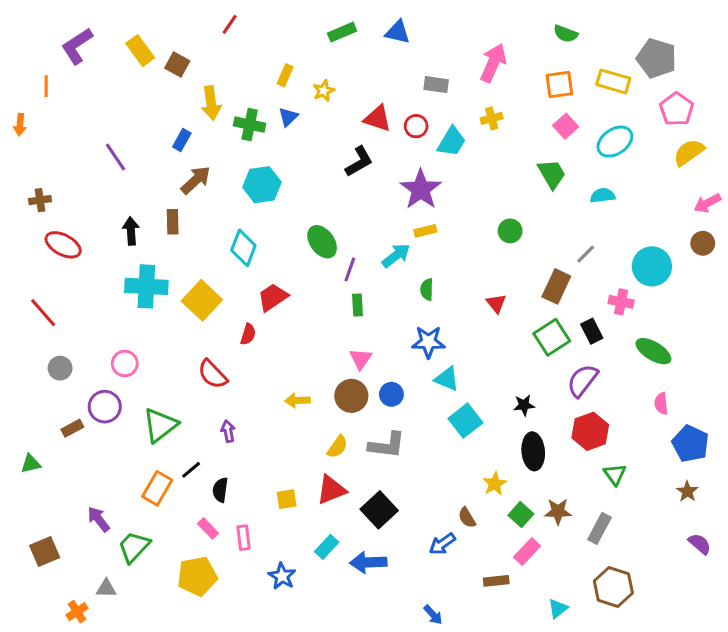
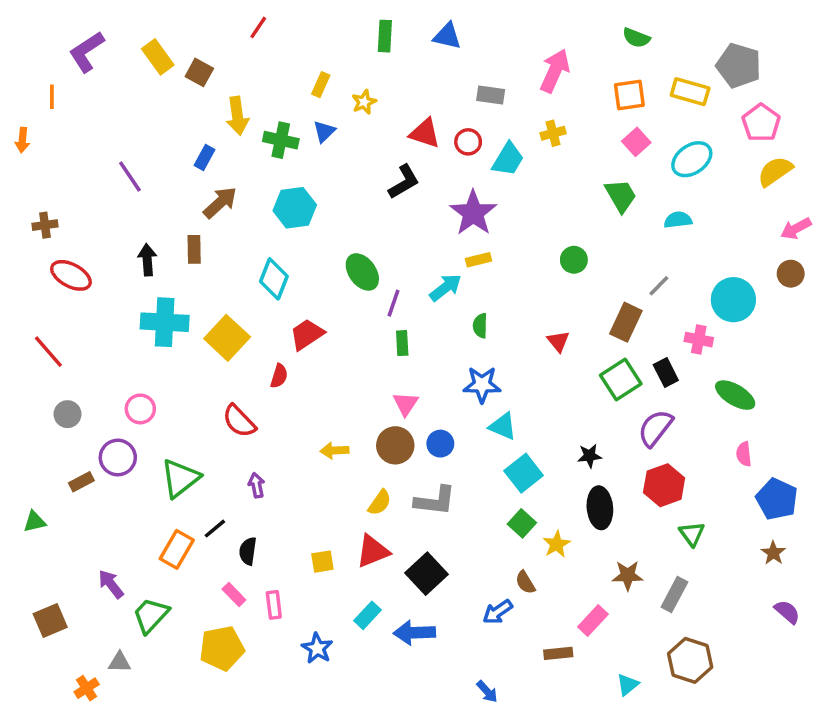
green rectangle: (342, 32) -> (385, 36), turned -64
green square: (521, 515) -> (522, 523), moved

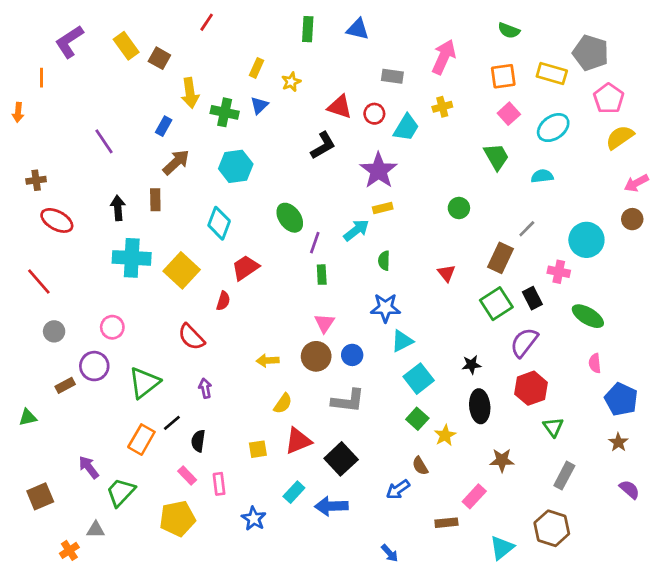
cyan triangle: (503, 426) -> (402, 341), turned -50
yellow semicircle: (380, 503) -> (283, 403), moved
gray rectangle: (674, 594) -> (564, 476), moved
cyan triangle: (628, 685) -> (502, 548), size x1.4

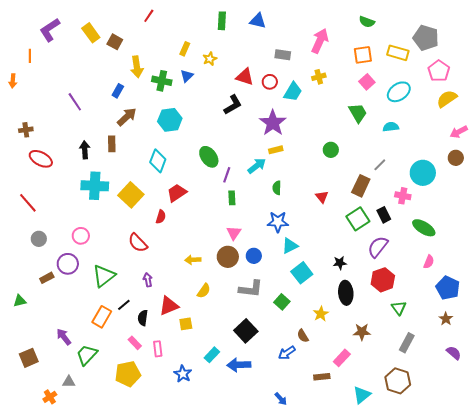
pink semicircle: (595, 363) -> (429, 262), turned -152
green square: (417, 419) -> (282, 302), moved
red triangle: (298, 441) -> (169, 306), moved

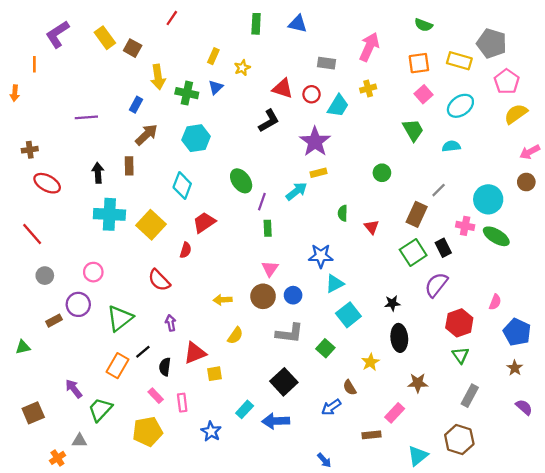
purple line: (75, 102) -> (86, 117), turned -60
green semicircle: (277, 188) -> (343, 213), moved
green ellipse: (424, 228) -> (496, 236), moved
red hexagon: (383, 280) -> (459, 323), moved

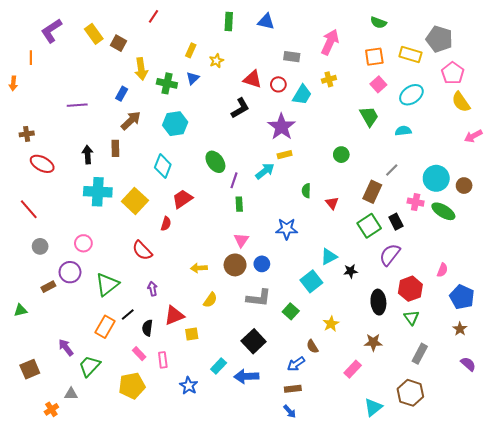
yellow semicircle: (516, 114) -> (461, 102), turned -90
brown circle: (526, 182) -> (464, 186), moved
cyan triangle: (335, 284) -> (329, 257), moved
black ellipse: (399, 338) -> (378, 302), moved
brown rectangle: (372, 435) -> (293, 389), moved

